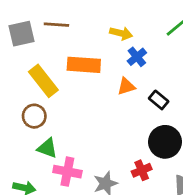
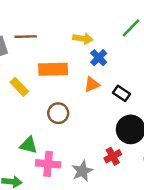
yellow rectangle: (43, 81) -> (19, 87), size x0.7
brown circle: (34, 116) -> (58, 113), moved

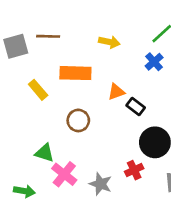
blue cross: (99, 58) -> (154, 62), moved
black rectangle: (121, 93) -> (136, 106), moved
pink cross: (48, 164) -> (64, 174), turned 30
gray star: (82, 171) -> (101, 184), turned -30

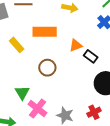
green triangle: (44, 153) -> (22, 93), turned 42
red cross: (134, 170) -> (94, 112), moved

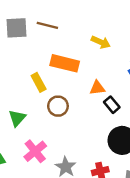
yellow rectangle: (17, 45) -> (39, 82), moved
green triangle: (22, 93) -> (17, 118), moved

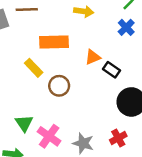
green triangle: (17, 118) -> (24, 123), moved

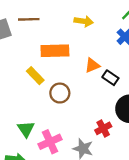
pink cross: (49, 136) -> (50, 142), turned 30
red cross: (118, 138) -> (103, 128), moved

